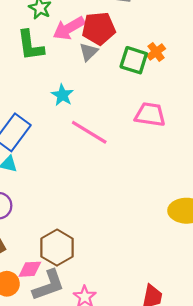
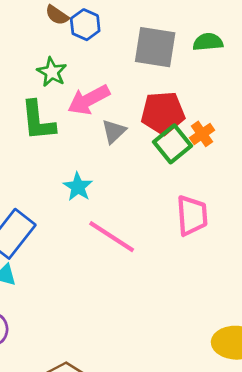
red pentagon: (99, 28) -> (163, 113), moved
green square: (134, 60) -> (173, 144), turned 32
pink trapezoid: (150, 115) -> (192, 216), turned 76

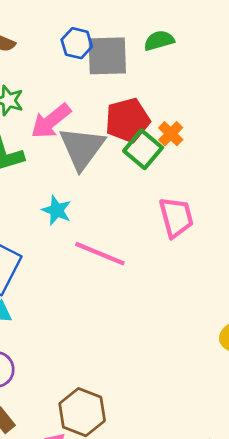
blue hexagon: (85, 25) -> (77, 43), moved
gray triangle: (114, 131) -> (82, 148), size x1.8

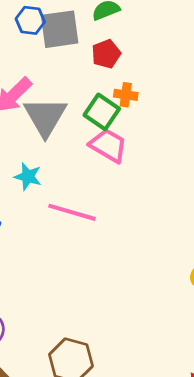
red pentagon: (127, 120) -> (106, 54), moved, size x0.7
orange cross: (171, 134) -> (126, 95), turned -30
pink trapezoid: (176, 217) -> (108, 145), moved, turned -39

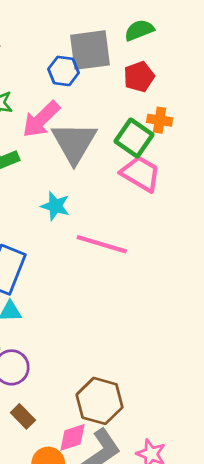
blue hexagon: (30, 20) -> (64, 71), moved

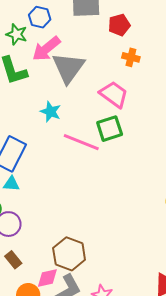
blue hexagon: (64, 71) -> (40, 17), moved
green square: (134, 138) -> (110, 129), moved, turned 32

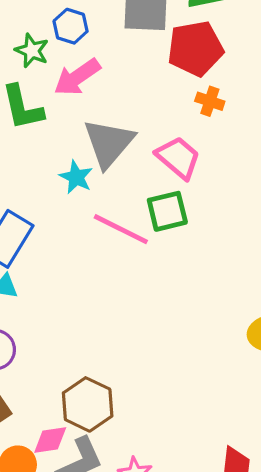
red pentagon: (119, 25) -> (195, 48), size x1.6
gray triangle: (68, 68) -> (109, 143), moved

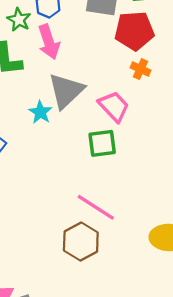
pink arrow: (77, 77) -> (49, 42), turned -80
pink line: (121, 229) -> (96, 207), moved
brown hexagon: (88, 404) -> (81, 242), moved

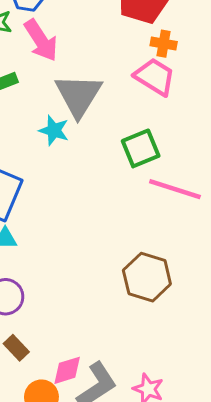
pink trapezoid: (114, 106) -> (155, 77), moved
pink line: (96, 207) -> (175, 189), moved

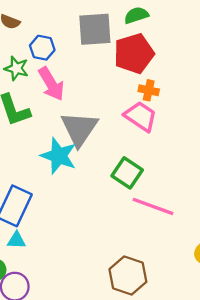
cyan star: (54, 130) -> (59, 156), size x1.5
green square: (141, 148) -> (127, 173), turned -36

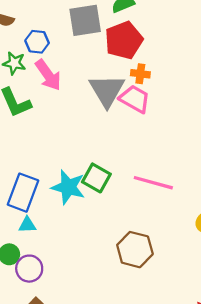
gray triangle: (79, 129) -> (107, 90), moved
cyan star: (59, 156) -> (68, 187), moved
green square: (127, 173) -> (96, 178), moved

